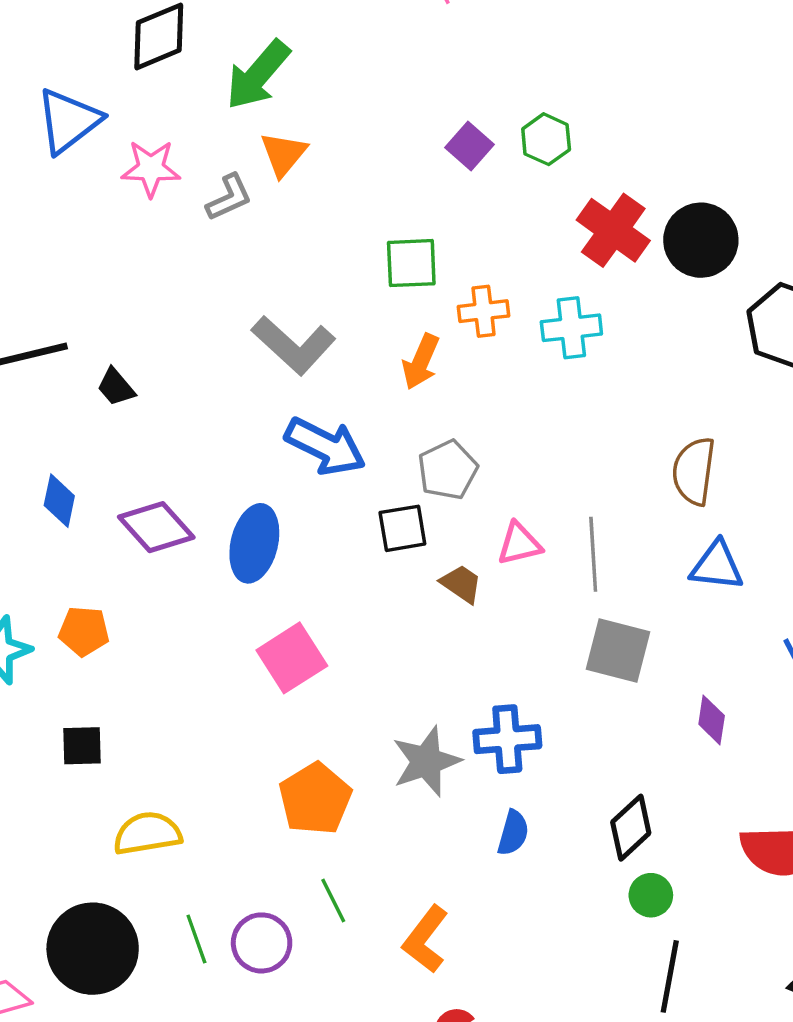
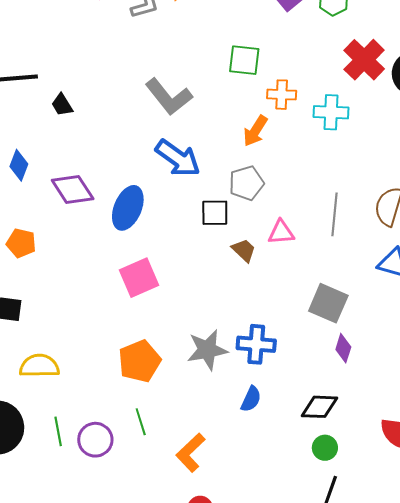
orange arrow: (421, 362) -> (255, 131), moved
gray line: (593, 554) -> (334, 214), moved
purple diamond: (712, 720) -> (343, 348), moved
black diamond: (631, 828) -> (320, 407), turned 36

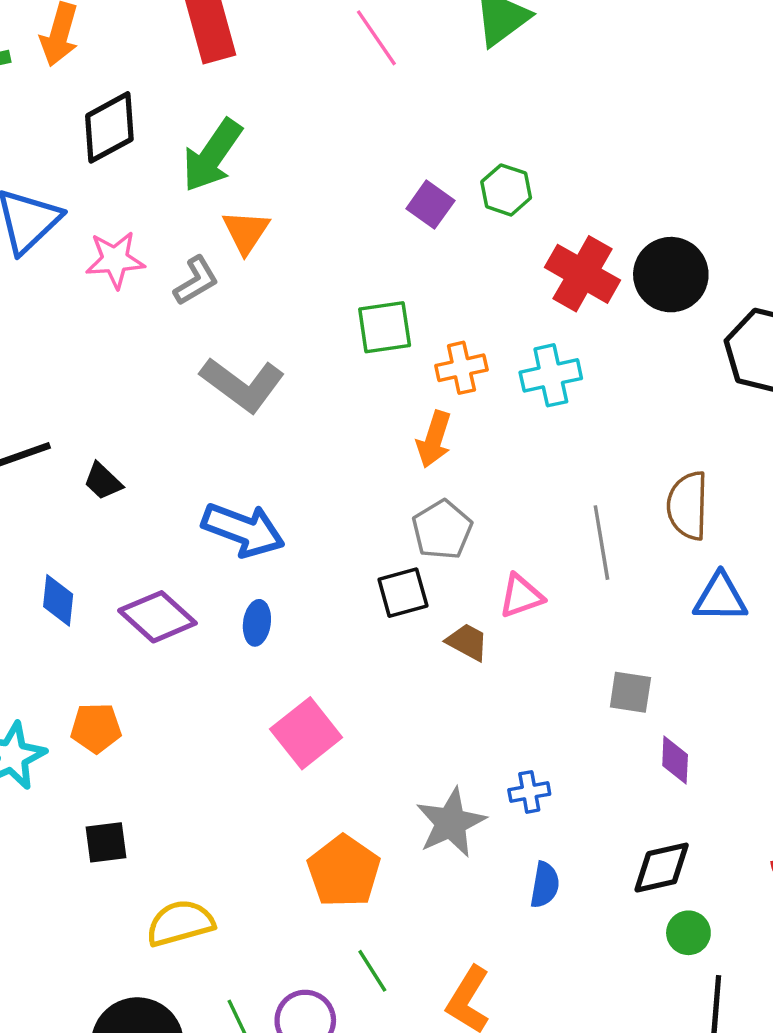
gray L-shape: (169, 97) -> (243, 385), moved
blue arrow: (178, 158) -> (243, 530), moved
blue ellipse: (128, 208) -> (257, 623), size x0.6
gray square: (328, 303) -> (630, 692), size x0.7
blue cross: (256, 344) -> (529, 792), size x0.6

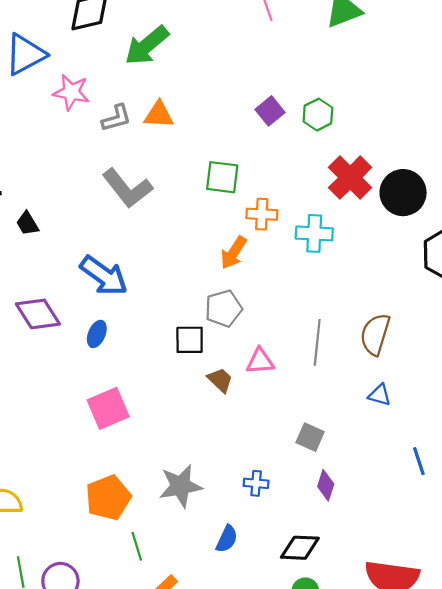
orange triangle: (246, 232) -> (159, 115), moved, turned 44
blue triangle: (720, 598) -> (380, 395), size x0.7
blue cross: (529, 792) -> (256, 483), moved
green line: (372, 971) -> (137, 546), moved

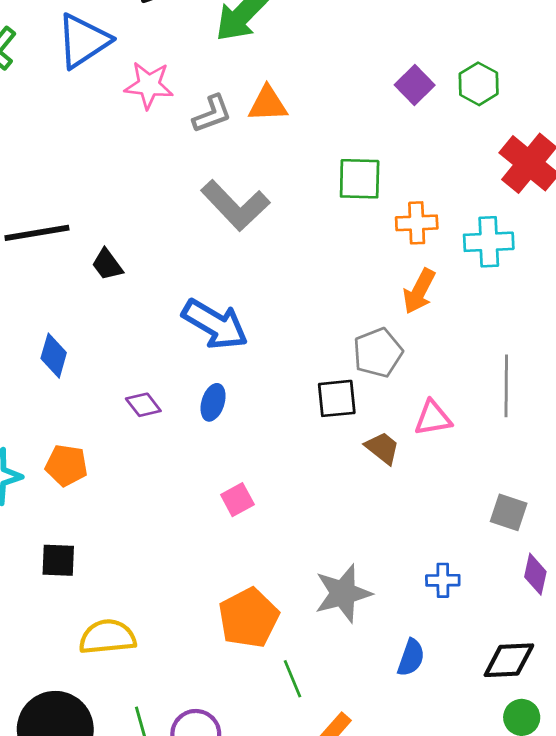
orange arrow: (233, 253) -> (419, 291), moved
purple diamond: (38, 314) -> (143, 405), moved, size x0.6
pink square: (108, 408) -> (237, 500), size x0.6

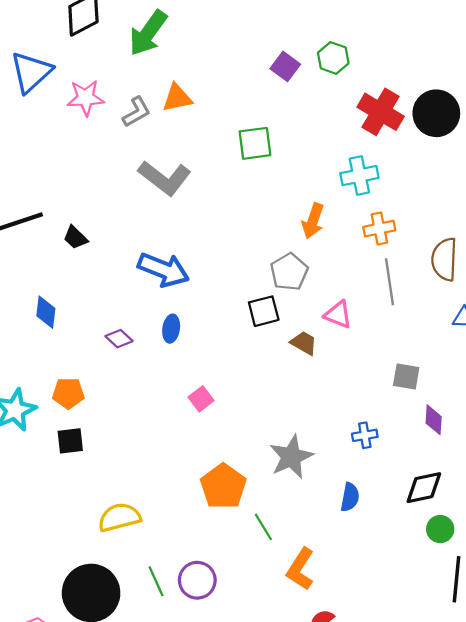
orange cross: (417, 223) -> (379, 229), moved
pink triangle: (433, 418) -> (338, 315), turned 40
black square: (58, 560) -> (70, 441), moved

